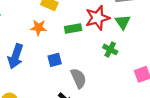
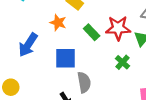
green rectangle: (73, 28) -> (92, 32), turned 42
blue square: (55, 60) -> (65, 58), size x1.5

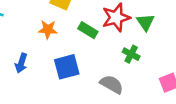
blue arrow: (28, 45) -> (21, 63), size x0.7
gray semicircle: (84, 82) -> (112, 84), moved, turned -36

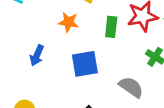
green rectangle: (88, 30) -> (111, 27), turned 60

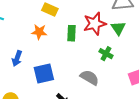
blue square: (85, 64) -> (44, 74), moved

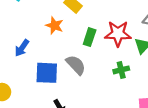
green cross: (106, 54) -> (121, 70), turned 32
gray semicircle: (90, 78) -> (76, 65), moved

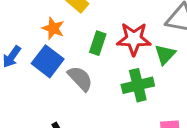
green cross: (121, 70) -> (138, 85), size x1.5
blue square: (47, 73) -> (48, 61), moved, turned 35

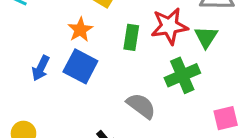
orange star: (53, 28) -> (80, 30), turned 30
gray semicircle: (80, 78) -> (141, 106), moved

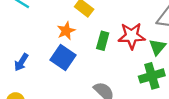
blue arrow: (41, 68) -> (21, 62), moved
green cross: (182, 75) -> (152, 76), moved

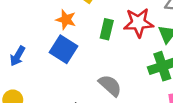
orange star: (66, 31) -> (66, 20), turned -30

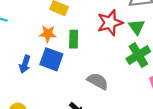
green rectangle: (107, 29) -> (74, 39), moved
blue arrow: (18, 56) -> (25, 64), moved

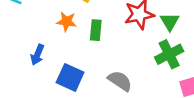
blue square: (51, 59) -> (70, 77), moved

